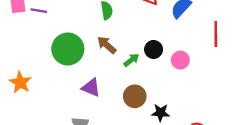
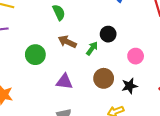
green circle: (68, 49) -> (35, 55), size x0.7
pink circle: (180, 60) -> (136, 56), moved

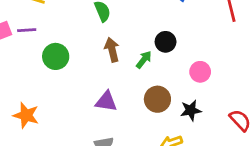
brown arrow: (67, 42) -> (112, 50), turned 48
green circle: (35, 55) -> (56, 56), moved

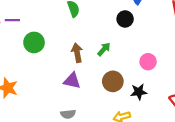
black circle: (166, 42) -> (125, 19), moved
brown arrow: (112, 50) -> (77, 53), moved

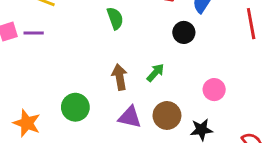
green circle: (34, 42) -> (75, 107), moved
purple triangle: (72, 81) -> (130, 117), moved

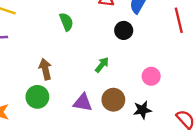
brown arrow: (120, 77) -> (45, 69), moved

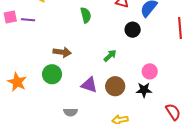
brown arrow: (45, 69) -> (62, 52), turned 102
black star: (142, 110) -> (144, 90), moved

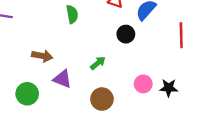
green circle: (52, 74) -> (27, 94), moved
purple triangle: (89, 85) -> (62, 79), moved
black star: (144, 90) -> (169, 88), moved

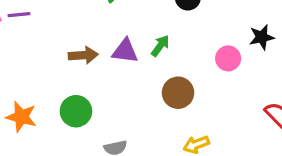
purple triangle: (62, 79) -> (125, 51), moved
black star: (169, 88) -> (262, 37), moved

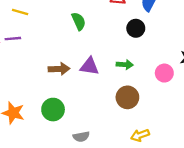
green arrow: (160, 46) -> (125, 65), moved, turned 56

